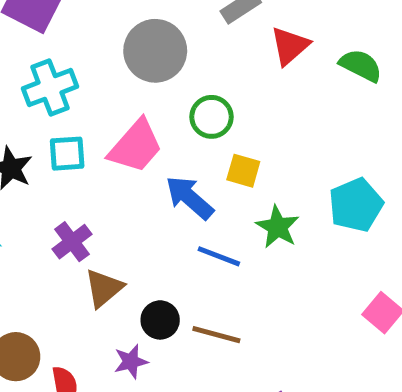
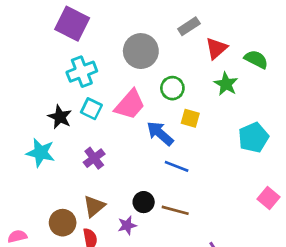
cyan square: (67, 154) -> (91, 109), turned 30
green star: (278, 227) -> (226, 84), moved
brown triangle: (104, 288) -> (94, 206), moved

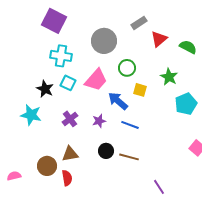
cyan cross: (82, 72) -> (61, 56), turned 30
green star: (226, 84) -> (169, 77), moved
brown triangle: (94, 206) -> (70, 154), turned 30
purple star: (127, 225) -> (99, 121), moved

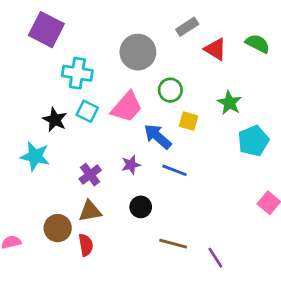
purple square: (54, 21) -> (46, 30), moved
red triangle: (159, 39) -> (215, 49), turned -48
green semicircle: (188, 47) -> (258, 44), moved
purple cross: (70, 119) -> (90, 175), moved
brown line: (129, 157) -> (173, 244), moved

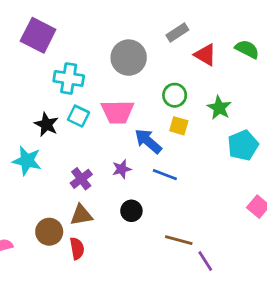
green circle: (170, 90) -> (175, 95), moved
pink trapezoid: (127, 107) -> (117, 112), turned 48
brown line: (173, 244) -> (179, 240), moved

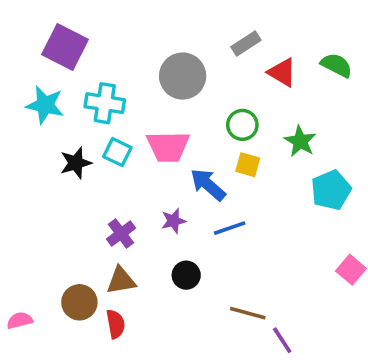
black star: (46, 124) -> (76, 163), turned 30
cyan star: (27, 161) -> (45, 105), moved
blue line: (165, 175) -> (230, 228), turned -40

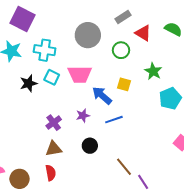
green circle: (242, 125) -> (121, 50), moved
brown circle: (79, 302) -> (19, 179), moved
brown line: (248, 313) -> (124, 167), turned 36

